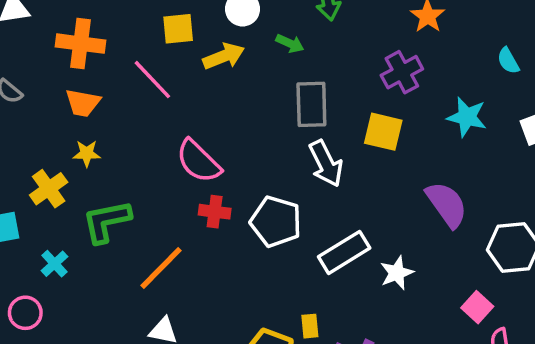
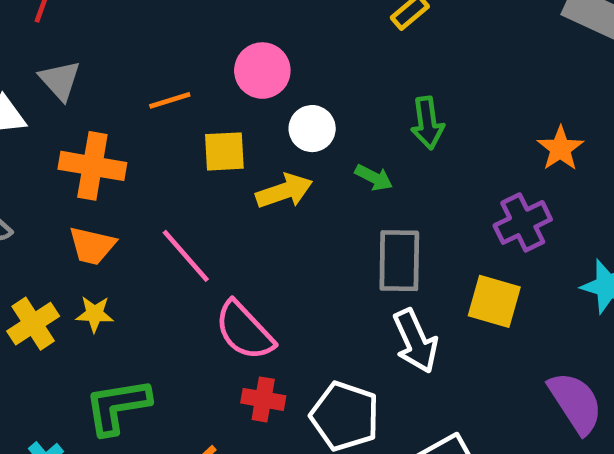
pink line: (152, 80) -> (186, 256), moved
yellow cross: (49, 189) -> (33, 324), moved

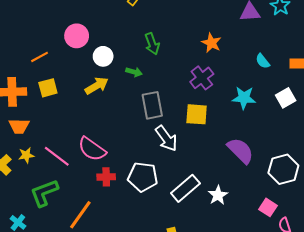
yellow square: (224, 151) -> (48, 88), moved
pink line: (186, 256) -> (57, 156), moved

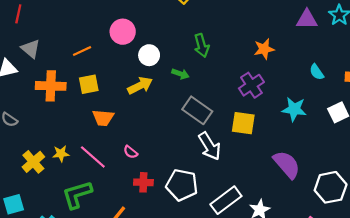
orange star: (211, 43) -> (264, 49), turned 30
gray rectangle: (152, 105) -> (197, 110), turned -48
orange trapezoid: (19, 126) -> (103, 118), moved
pink semicircle: (92, 149) -> (131, 152), size x0.5

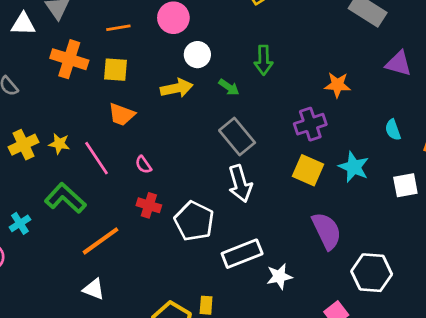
yellow square: (243, 123) -> (308, 170), moved
green L-shape: (77, 195) -> (65, 198), turned 44

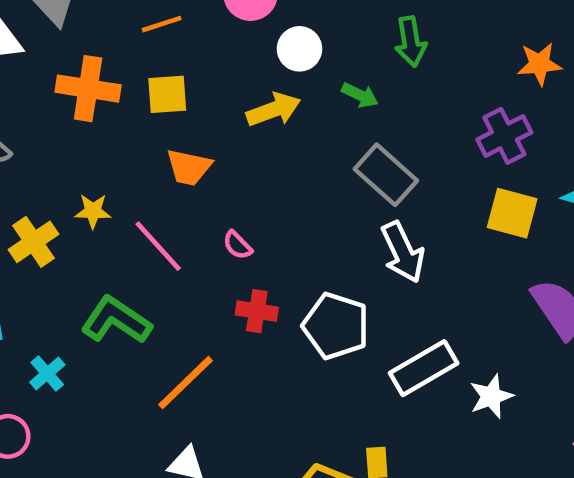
yellow star: (59, 144) -> (93, 211), moved

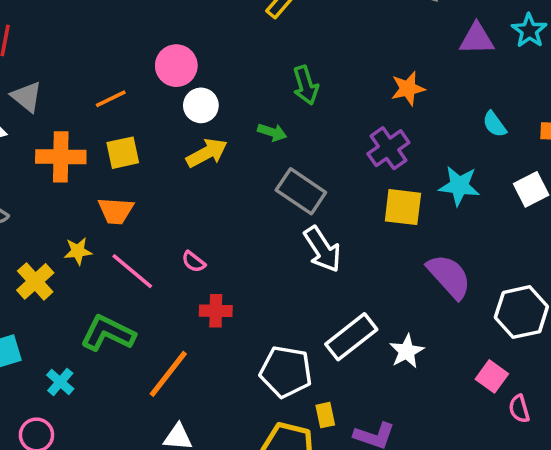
white circle: (299, 49) -> (201, 105), moved
orange trapezoid: (189, 167) -> (116, 211), moved
white pentagon: (336, 326) -> (286, 372), moved

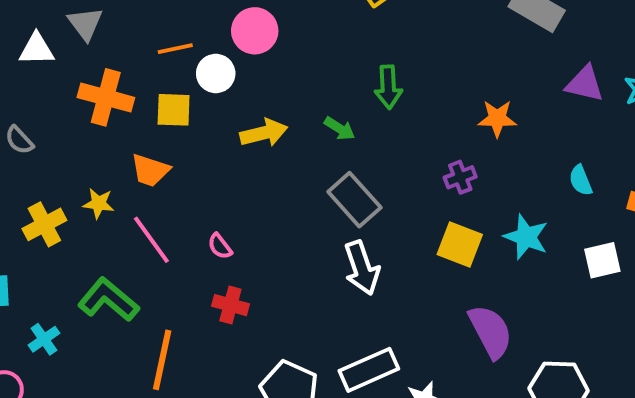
white circle: (201, 105) -> (216, 73), moved
purple cross: (388, 148) -> (460, 177), size x0.7
orange line: (168, 374) -> (162, 360), turned -40

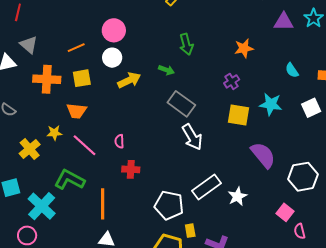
white circle: (216, 73) -> (112, 58), moved
pink semicircle: (220, 246) -> (119, 141), turned 48
cyan cross: (44, 339) -> (42, 206), size x1.8

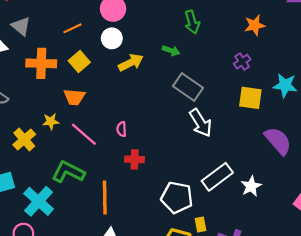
yellow square: (82, 78) -> (79, 61), turned -30

